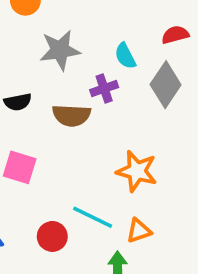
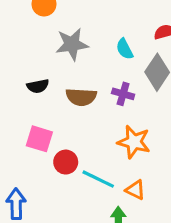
purple cross: (104, 89) -> (123, 94), moved, turned 35
orange triangle: (139, 231) -> (135, 190), turned 45
red circle: (52, 236) -> (66, 162), moved

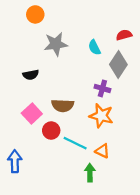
purple cross: (123, 94) -> (102, 88), moved
brown semicircle: (81, 97) -> (63, 105), moved
pink square: (39, 139) -> (32, 113), turned 30

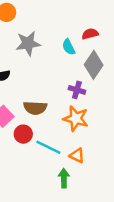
red semicircle: (124, 35) -> (90, 34), moved

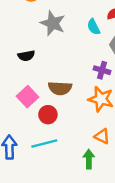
gray star: (28, 43) -> (53, 23), turned 30
cyan line: (48, 147) -> (44, 144), moved, turned -40

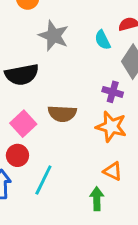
black semicircle: (26, 56) -> (22, 75), size x1.6
red circle: (48, 115) -> (17, 155), moved
cyan line: (44, 144) -> (43, 180), turned -50

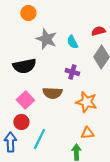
cyan semicircle: (103, 40) -> (72, 42), moved
purple cross: (113, 92) -> (72, 72), moved
orange triangle: (113, 171) -> (87, 133), turned -32

